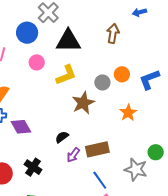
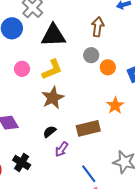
pink circle: (37, 62) -> (22, 69), moved
gray circle: (102, 82) -> (91, 55), moved
brown star: (83, 103) -> (53, 98), moved
brown rectangle: (97, 149) -> (88, 128), moved

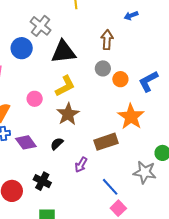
pink circle: (22, 69) -> (35, 99), moved
orange star: (115, 105) -> (131, 117), size x1.5
black semicircle: (50, 132) -> (57, 144), moved

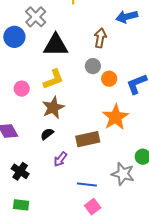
blue arrow: (131, 16) -> (127, 17), size x1.5
black semicircle: (57, 144) -> (47, 134), moved
blue line: (110, 187) -> (87, 185), turned -48

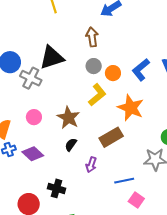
gray cross: (36, 17) -> (31, 78), moved
yellow L-shape: (53, 79) -> (97, 95), moved
pink circle: (22, 89) -> (34, 117), moved

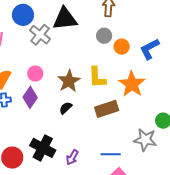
yellow L-shape: (97, 95) -> (97, 77), moved, turned 115
purple diamond: (33, 154) -> (30, 97), moved, turned 70
purple arrow: (91, 165) -> (72, 157), moved
black cross: (57, 188) -> (43, 148), size x1.4

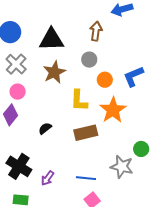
gray cross: (40, 35) -> (16, 64), moved
orange circle: (122, 47) -> (105, 80), moved
brown star: (69, 81) -> (54, 72), moved

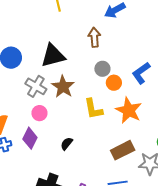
gray circle: (89, 60) -> (102, 69), moved
gray cross: (16, 64) -> (36, 86), moved
pink circle: (18, 92) -> (39, 113), moved
brown rectangle: (86, 133) -> (123, 150), moved

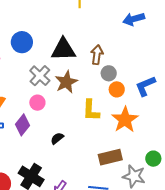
brown arrow: (94, 37) -> (97, 55), moved

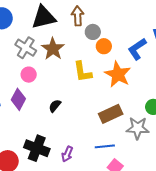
blue L-shape: (145, 86) -> (137, 49), moved

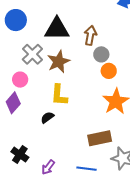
yellow L-shape: (83, 72) -> (59, 95), moved
pink circle: (29, 75) -> (20, 80), moved
black cross: (37, 148) -> (20, 154), size x0.7

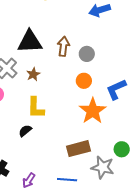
gray circle: (101, 54) -> (87, 54), moved
brown star: (59, 62) -> (33, 74), size x0.6

